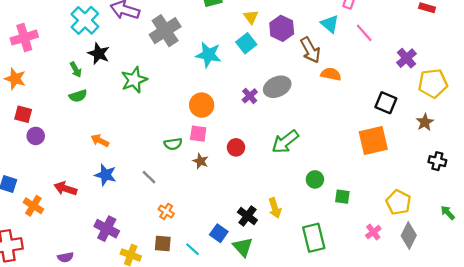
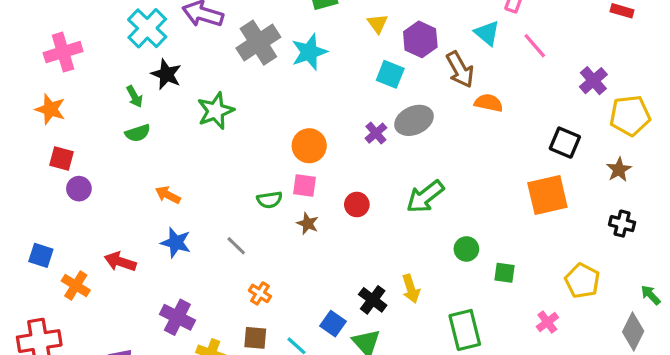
cyan square: (246, 43) -> (390, 74), moved, turned -30
cyan star: (209, 55) -> (309, 52), moved, turned -30
black cross: (437, 161) -> (622, 224), moved
gray diamond: (409, 235) -> (633, 332), moved

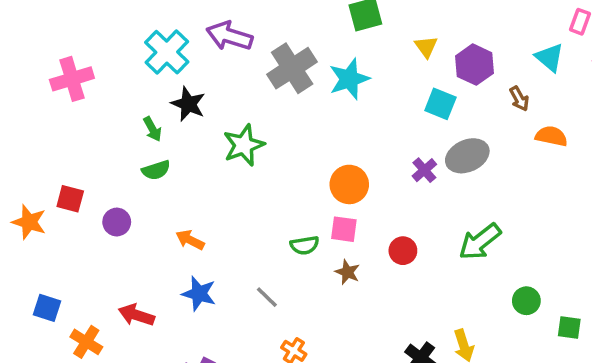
brown arrow: (460, 70) -> (519, 99), size x0.6
orange star: (50, 109) -> (29, 222), moved
purple circle: (79, 189) -> (117, 222), moved

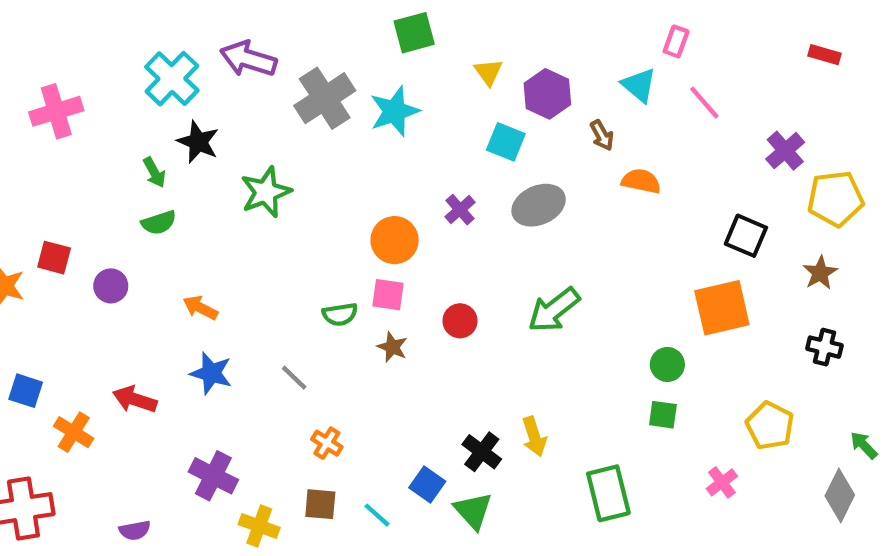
purple cross: (424, 170) -> (460, 210), moved
green circle: (526, 301) -> (667, 364), moved

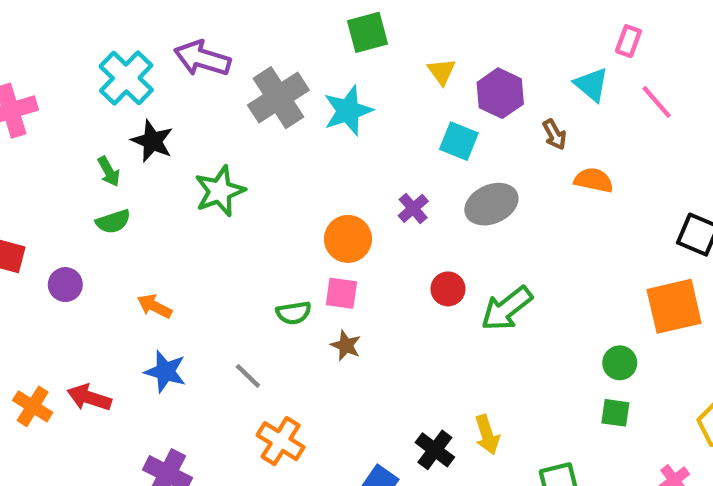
red circle: (460, 321) -> (448, 289), moved
orange cross: (74, 432) -> (33, 406), moved
orange cross: (327, 443) -> (281, 441), size x1.5

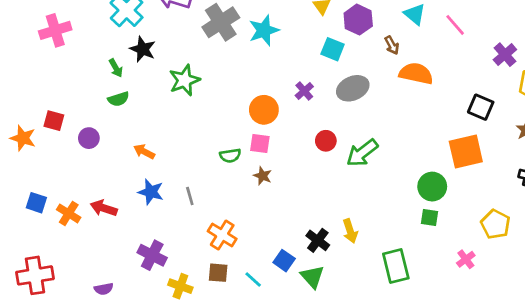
orange semicircle: (594, 180) -> (416, 73), size x1.4
green circle: (620, 363) -> (432, 187), size x1.4
gray line: (248, 376) -> (190, 196), moved, turned 30

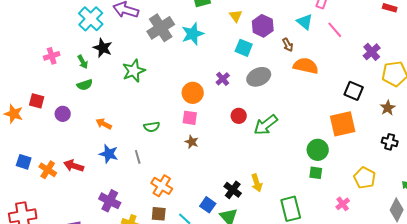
pink cross: (55, 30) -> (52, 56), moved, size x0.7
green semicircle: (230, 156) -> (152, 127), moved

